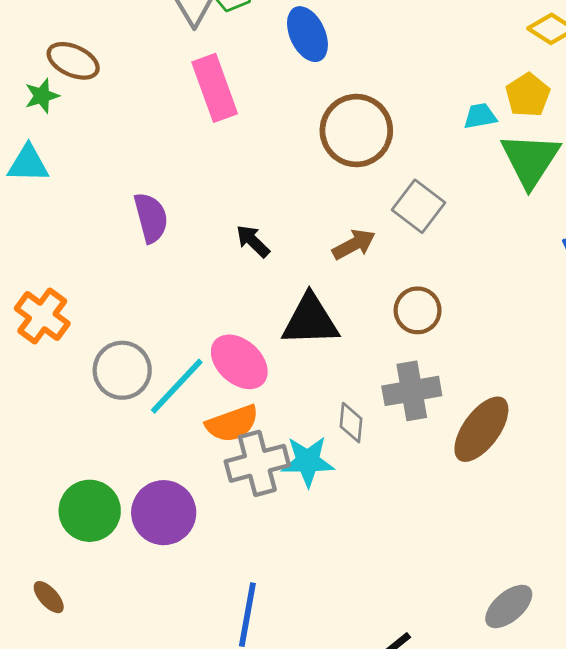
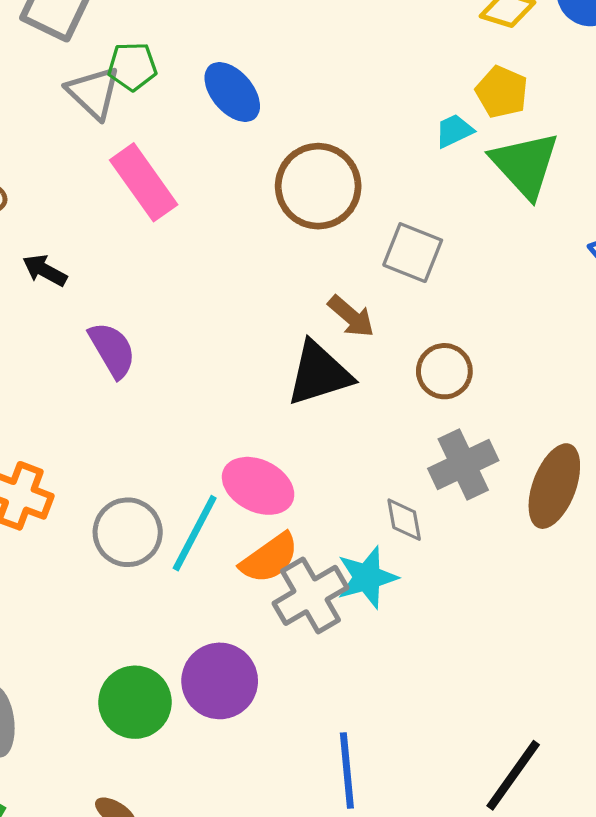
black arrow: (253, 241) -> (45, 270), moved
brown arrow: (354, 244) -> (351, 316), turned 84
black triangle: (310, 320) -> (319, 374), moved

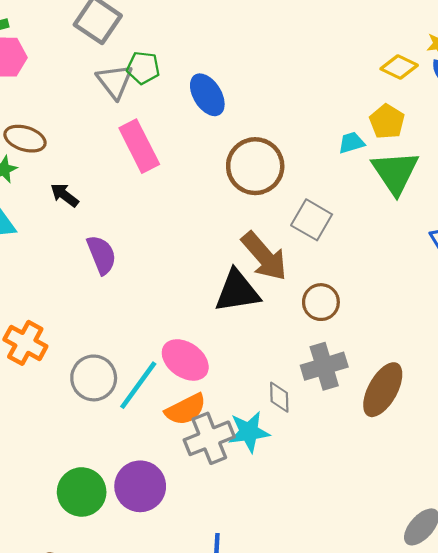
brown arrow: (351, 316) -> (264, 256), size x1.6

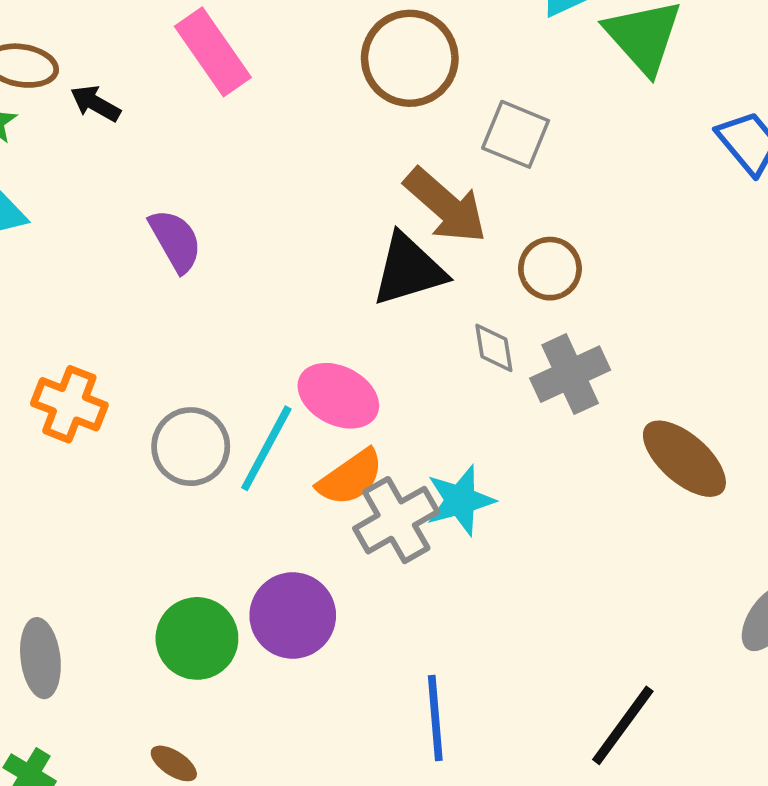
black arrow: (64, 195) -> (95, 103), moved
brown ellipse: (383, 390) -> (684, 459), moved, turned -70
gray diamond: (279, 397) -> (494, 348), moved

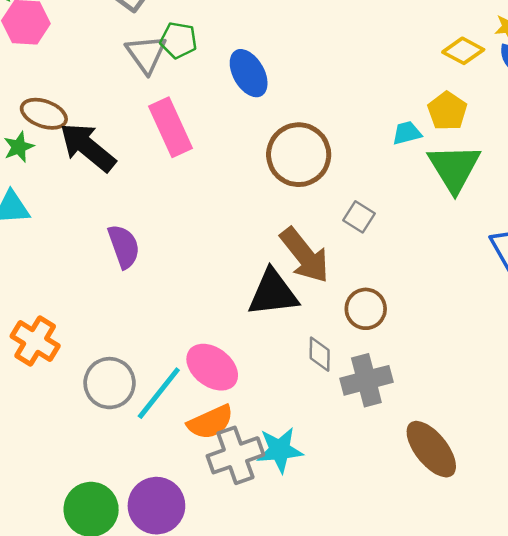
black arrow: (95, 103) -> (88, 147), size x1.8
gray square: (516, 134) -> (359, 217), size x0.7

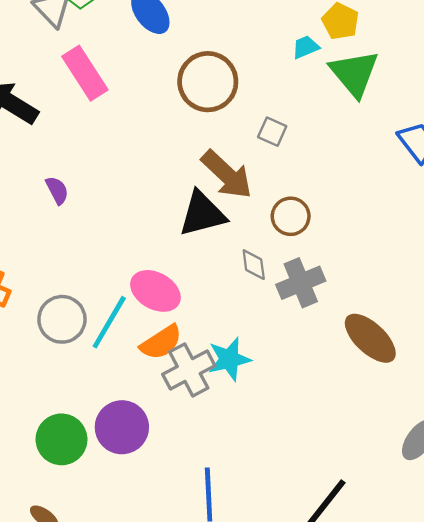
purple semicircle: (124, 246) -> (57, 190), size x0.7

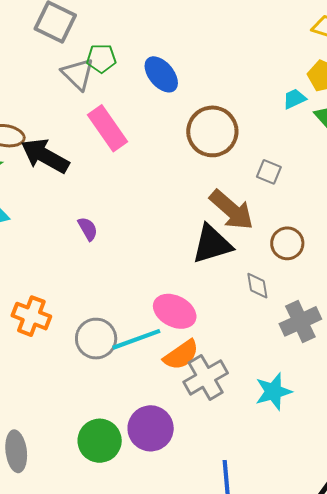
gray cross: (301, 283) -> (300, 321), moved
cyan line: (109, 322) -> (136, 339), turned 42
cyan star: (229, 359) -> (273, 392), moved

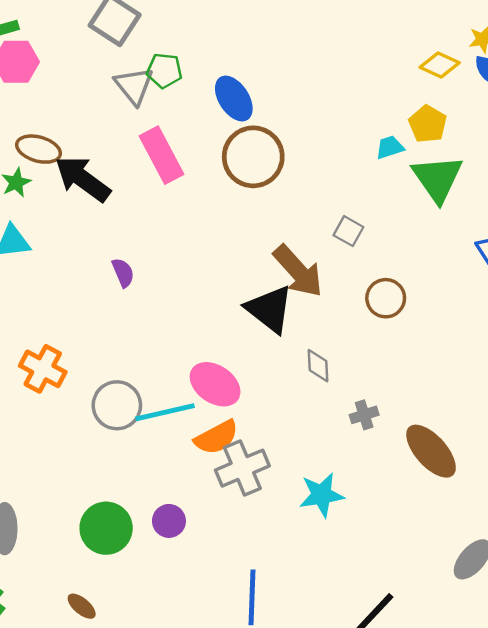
brown circle: (212, 131) -> (253, 157), moved
brown circle: (287, 243) -> (386, 298), moved
black triangle: (212, 244) -> (270, 309), turned 48
gray cross: (300, 321) -> (364, 415), size x0.6
purple circle: (151, 428) -> (169, 521), size x0.6

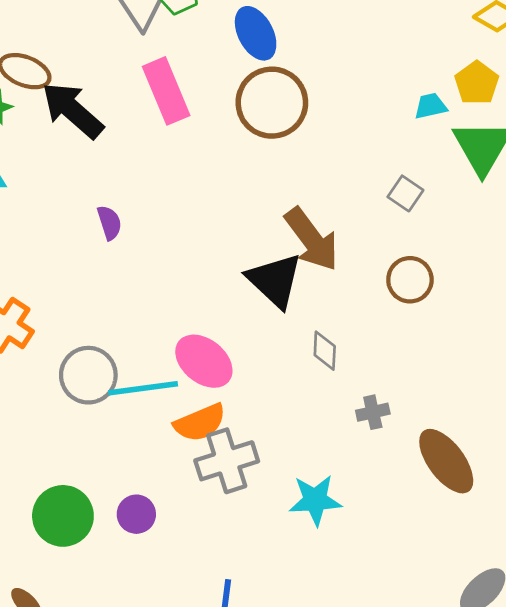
gray square: (348, 231) -> (405, 193), moved

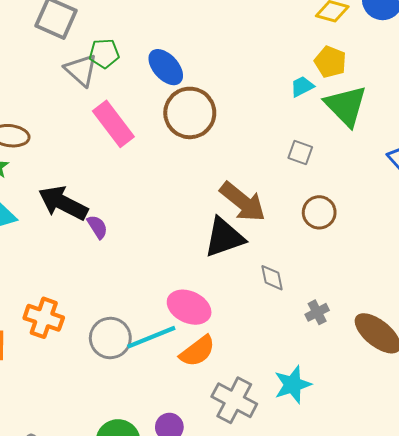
black arrow: (73, 110) -> (63, 203), moved
black triangle: (275, 280) -> (224, 237), turned -48
gray cross: (227, 461) -> (234, 400), moved, turned -30

